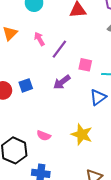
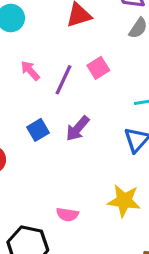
pink square: (85, 65) -> (98, 68), moved, turned -32
blue square: (26, 85) -> (38, 130), moved

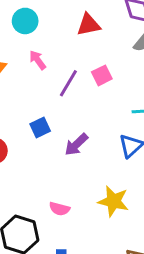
pink arrow: (30, 71) -> (38, 60), moved
purple arrow: (78, 128) -> (76, 145), moved

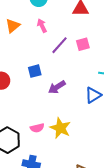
yellow star: (113, 201) -> (60, 128), moved
pink semicircle: (59, 209) -> (37, 128), turned -40

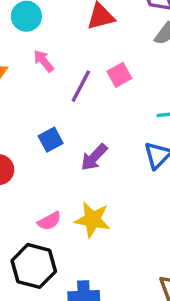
pink semicircle: (37, 128) -> (49, 221), moved
yellow star: (60, 128) -> (92, 220), moved

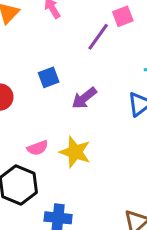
pink square: (119, 75) -> (123, 16), moved
purple line: (81, 86) -> (98, 37), moved

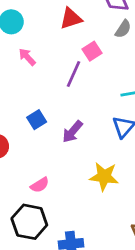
yellow star: (75, 152) -> (104, 177), moved

